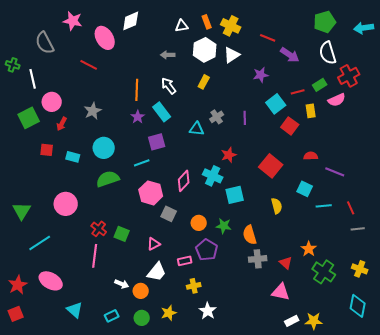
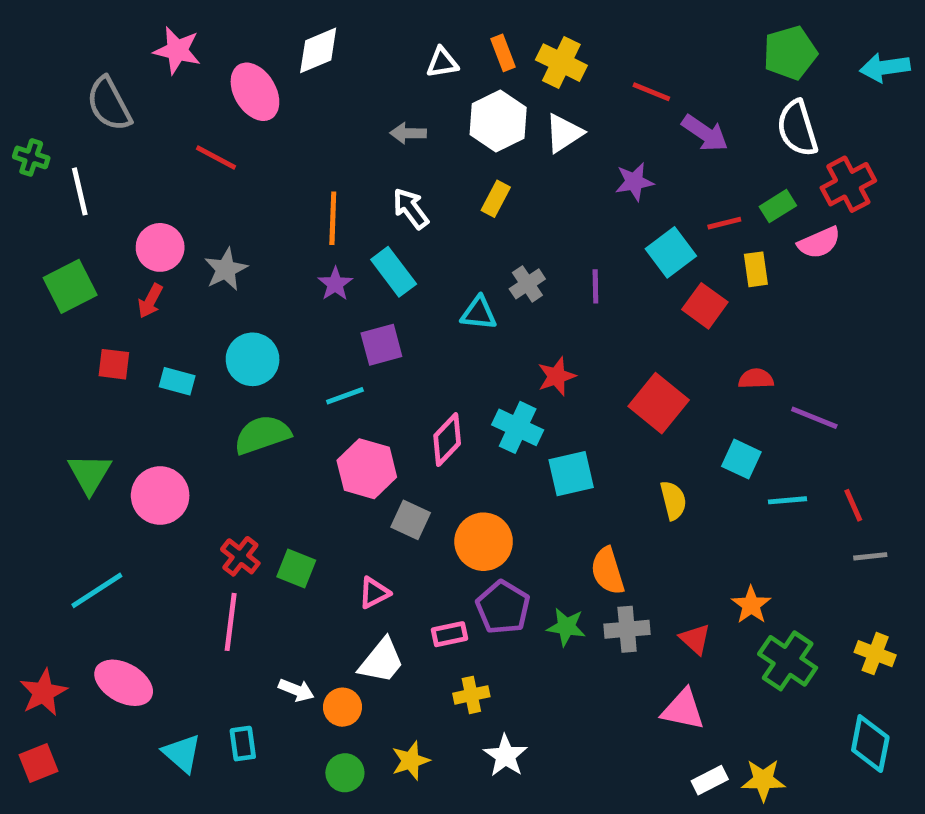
pink circle: (52, 102) -> (160, 247), moved
green triangle: (22, 211) -> (90, 474), moved
orange circle: (199, 223) -> (484, 542), size x1.5
green star: (224, 226) -> (566, 627), moved
cyan rectangle: (112, 316) -> (243, 744), moved, turned -72

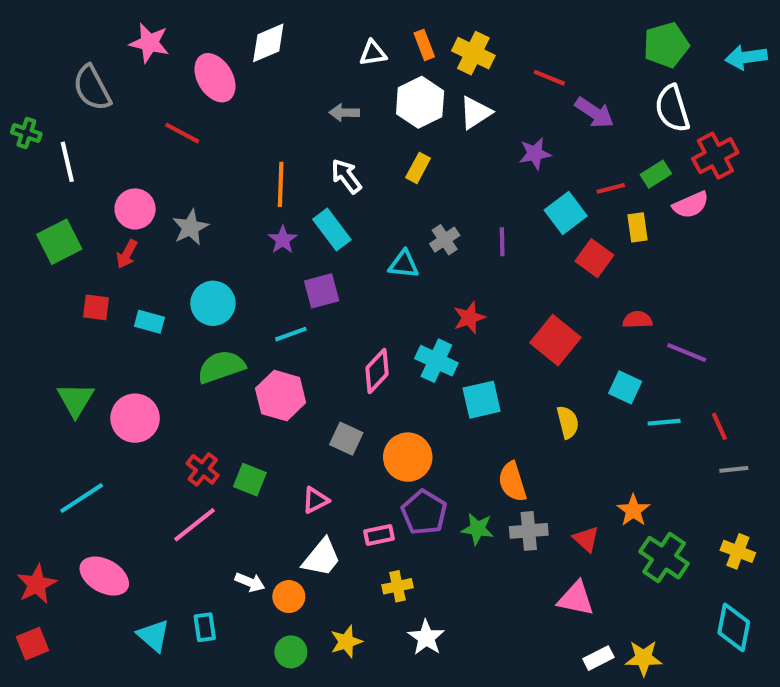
pink hexagon: (367, 469) -> (281, 396), moved
pink line: (231, 622) -> (194, 525), turned 45

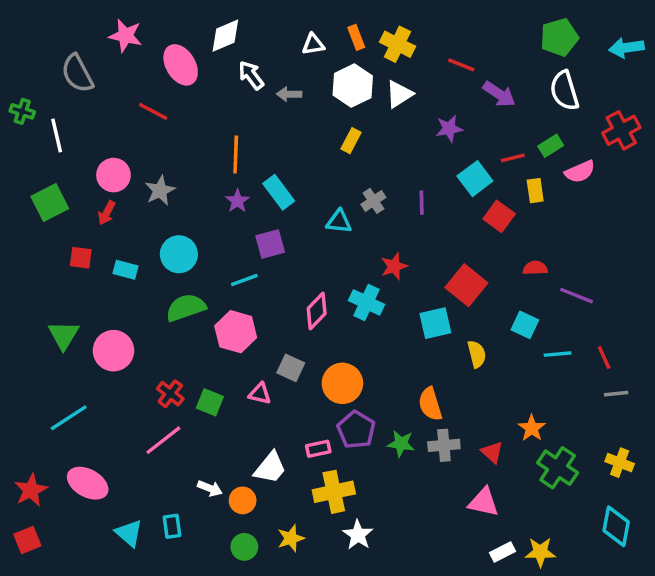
red cross: (715, 156) -> (621, 130), moved
white arrow: (346, 176) -> (251, 75), moved
cyan square: (482, 400) -> (435, 323), moved
pink triangle: (315, 500) -> (260, 394), moved, turned 40
yellow cross: (398, 586) -> (334, 492), size x1.6

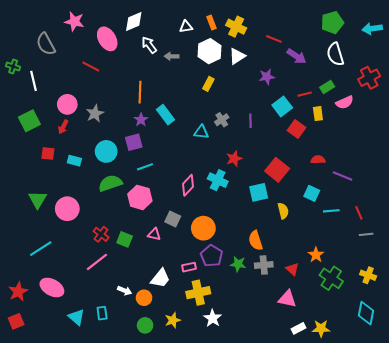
purple square: (270, 244) -> (134, 142), moved

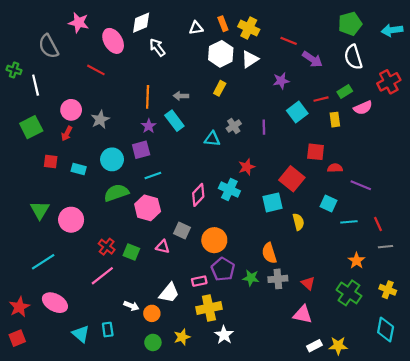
gray arrow: (172, 56) -> (181, 96), moved
red square: (296, 129) -> (316, 152), moved, turned -30
orange star: (316, 255) -> (356, 261), moved

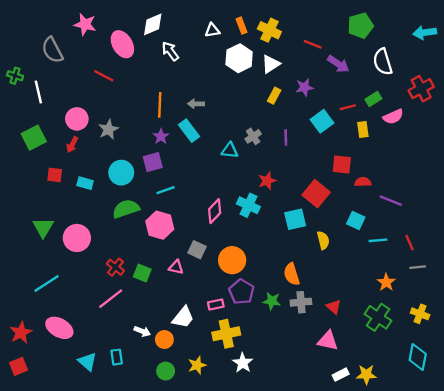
green pentagon: (350, 24) -> (360, 26), moved
yellow rectangle: (220, 88) -> (274, 96), moved

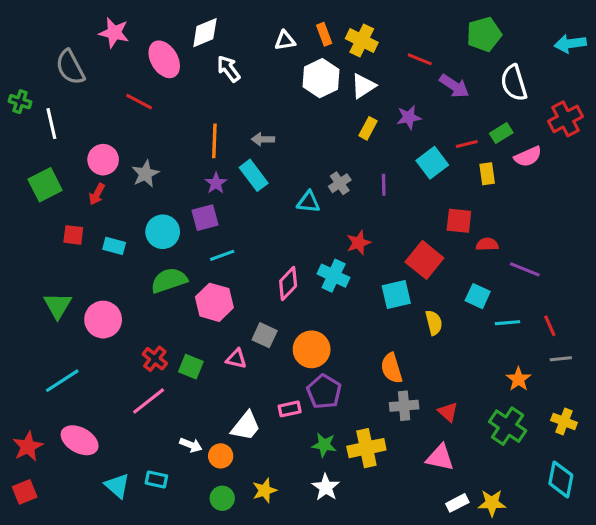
green star: (272, 301) -> (324, 445), moved
yellow cross: (226, 334) -> (366, 448), moved
cyan rectangle: (117, 357) -> (156, 479), turned -70

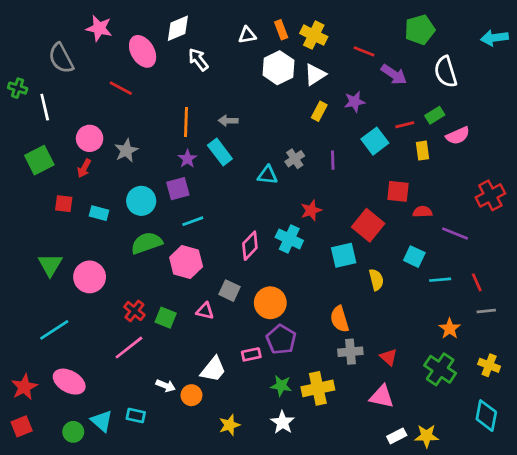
red cross: (566, 119) -> (490, 195), moved
green circle: (222, 498) -> (73, 432), moved

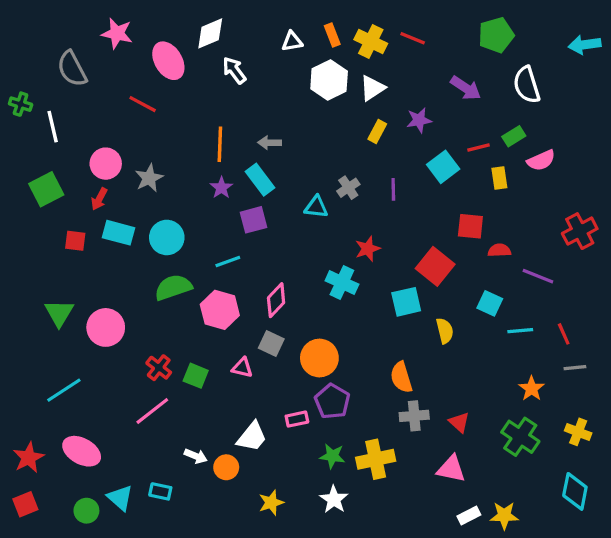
red line: (364, 51) -> (413, 38), moved
purple square: (178, 189) -> (254, 220), moved
cyan rectangle: (99, 213) -> (119, 233), moved, size x1.4
pink diamond: (250, 246) -> (276, 300), moved

